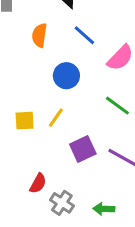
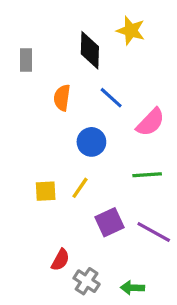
green line: (117, 106) -> (147, 175), turned -40

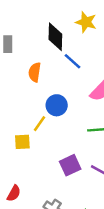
blue line: (111, 98) -> (73, 61), moved
yellow line: (80, 188) -> (40, 124), moved
red semicircle: (60, 260) -> (14, 193), moved

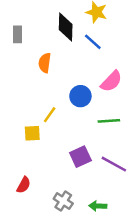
blue line: (73, 61) -> (93, 42), moved
blue circle: (57, 105) -> (80, 96), moved

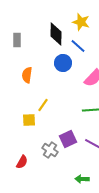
orange semicircle: (45, 63) -> (27, 75), moved
blue circle: (80, 96) -> (63, 63), moved
gray cross: (63, 201) -> (50, 150), moved

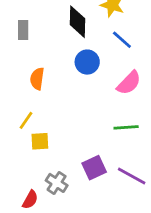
blue line: (78, 46) -> (122, 40), moved
yellow line: (43, 105) -> (26, 120), moved
gray cross: (50, 150) -> (57, 183), moved

